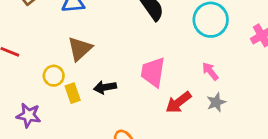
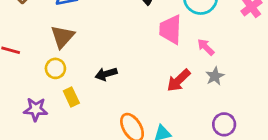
brown triangle: (80, 49) -> (62, 37), moved
pink trapezoid: (153, 72) -> (170, 30), moved
yellow rectangle: (73, 93) -> (71, 97), moved

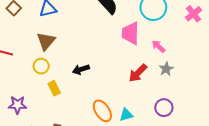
purple star: (36, 109) -> (17, 105), moved
purple circle: (224, 124) -> (164, 108), moved

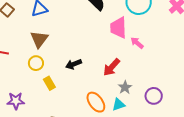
pink arrow: (159, 46) -> (137, 43), moved
gray star: (166, 69) -> (125, 87), moved
red arrow: (138, 73) -> (112, 67), moved

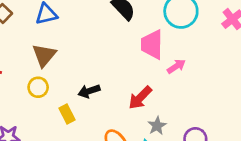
pink arrow: (137, 43) -> (176, 66), turned 104
yellow rectangle: (49, 83) -> (67, 114), moved

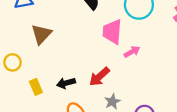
brown triangle: (44, 55) -> (41, 34), moved
black arrow: (89, 91) -> (66, 83), moved

